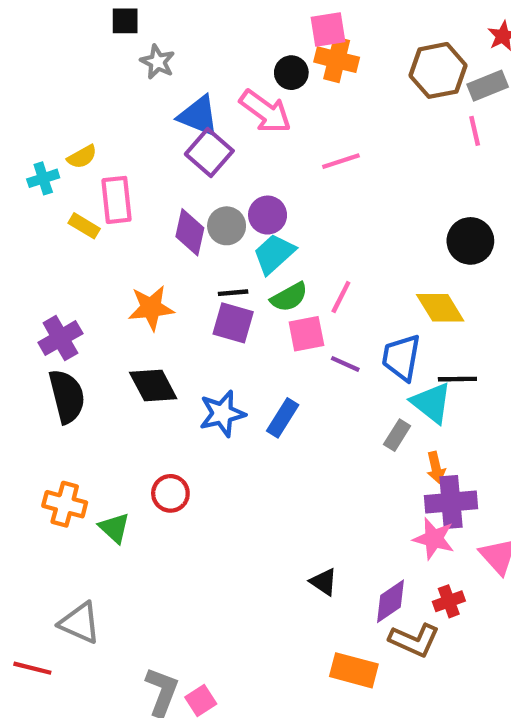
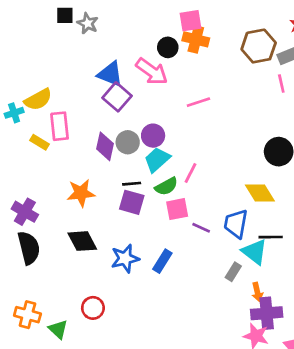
gray star: (158, 62) -> (88, 23), moved
yellow semicircle: (82, 157) -> (38, 99), size x1.5
pink line: (341, 297) -> (190, 173), moved
purple cross: (60, 338) -> (25, 212), turned -30

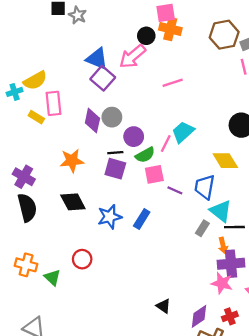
pink arrow: (152, 71) -> (133, 56), turned 104
purple circle: (153, 136) -> (134, 137), moved
cyan trapezoid: (157, 160) -> (183, 132), moved
black line: (271, 237) -> (234, 227), moved

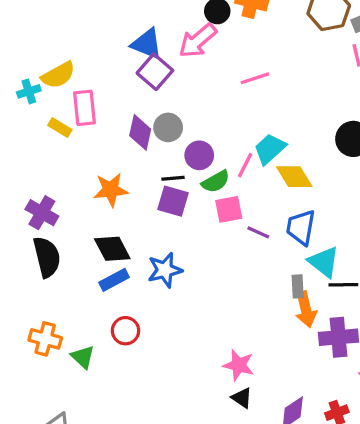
yellow diamond: (225, 161) -> (294, 177), moved
blue rectangle: (142, 219) -> (114, 280), moved, turned 30
gray rectangle: (202, 228) -> (298, 286), turned -35
orange arrow: (223, 245) -> (306, 309), moved, size x1.5
pink star: (222, 283) -> (239, 365), moved

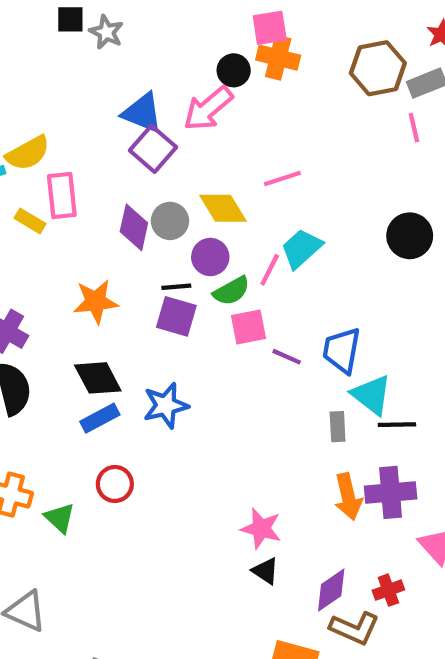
pink line: (255, 78) -> (282, 179), moved
yellow diamond: (294, 177) -> (223, 208), moved
orange arrow: (306, 309) -> (348, 497), moved

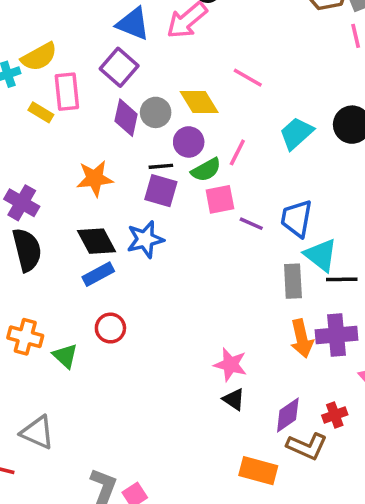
purple square: (153, 149) -> (119, 67), moved
pink line: (282, 179) -> (248, 78), turned 48
cyan trapezoid: (301, 249) -> (296, 133), moved
blue star: (166, 405) -> (145, 239), moved
gray rectangle: (338, 427) -> (293, 281), size x1.4

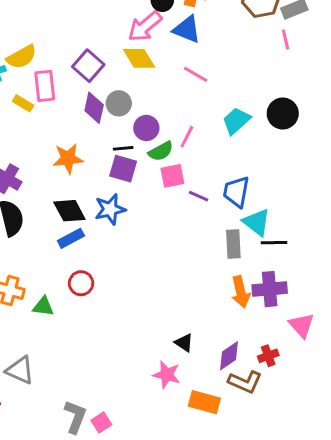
blue triangle: (133, 24) -> (187, 29), moved
yellow diamond: (199, 102) -> (139, 58), moved
green triangle: (65, 356) -> (43, 306), turned -35
pink star: (230, 365) -> (167, 375), moved

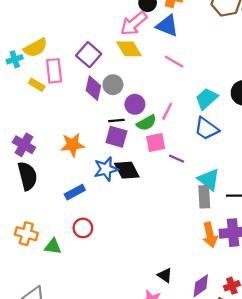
orange star: (68, 158) -> (72, 145), moved
blue trapezoid: (236, 192) -> (206, 129), moved, turned -64
black diamond: (69, 211) -> (127, 170), moved
cyan triangle: (257, 222) -> (209, 179), moved

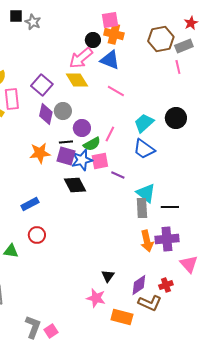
orange star: (72, 145) -> (40, 153), moved
blue star: (106, 169) -> (82, 160), moved
black triangle: (165, 275) -> (108, 276), turned 32

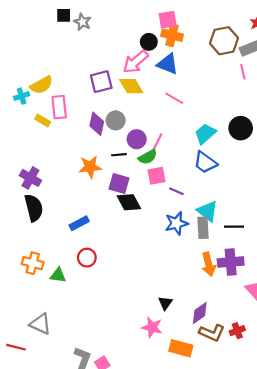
purple square: (42, 85) -> (101, 82), moved, turned 35
pink line: (110, 134) -> (158, 141), moved
purple square: (66, 156) -> (119, 183), moved
blue star: (82, 160) -> (176, 223), moved
red cross: (166, 285) -> (237, 331), moved

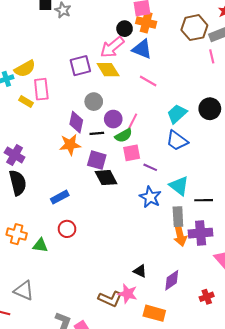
purple diamond: (97, 124) -> (76, 122), moved
blue star: (176, 223) -> (150, 197), turned -30
gray rectangle: (203, 228) -> (178, 217), moved
black triangle: (165, 303) -> (140, 271), turned -40
brown L-shape: (212, 333) -> (110, 299), moved

